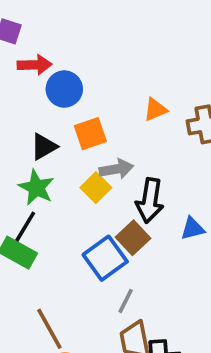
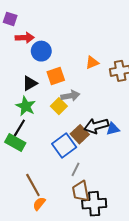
black arrow: (150, 201) -> (96, 126), moved, turned 65

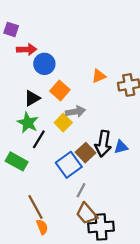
orange square: (56, 76) -> (60, 90), turned -30
black arrow: (96, 126) -> (103, 144), turned -65
black line: (19, 128) -> (39, 139), moved
brown trapezoid: (81, 191) -> (87, 214), turned -30
orange semicircle: (39, 204) -> (42, 227), turned 120

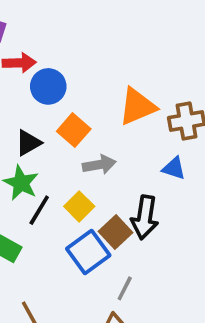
orange triangle: (99, 76) -> (137, 106), size x1.6
yellow square: (63, 123) -> (79, 206), moved
blue triangle: (121, 147) -> (174, 168), moved, turned 32
gray line: (81, 190) -> (125, 288), moved

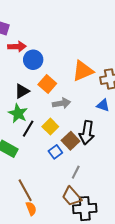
blue square: (88, 252) -> (55, 152), size x0.6

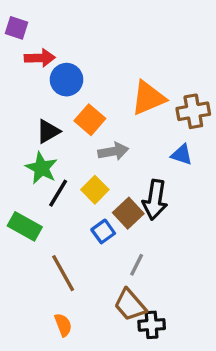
brown line: (25, 190) -> (63, 273), moved
black cross: (85, 209) -> (152, 325), size x0.7

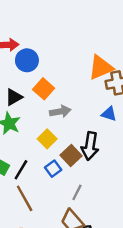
orange triangle: (148, 98) -> (101, 67), moved
black line: (58, 193) -> (21, 170), moved

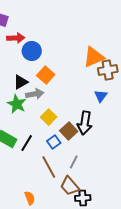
gray arrow: (60, 111) -> (35, 94), moved
blue triangle: (109, 114) -> (101, 96), turned 48
brown line: (25, 198) -> (49, 167), moved

